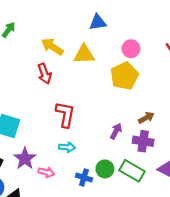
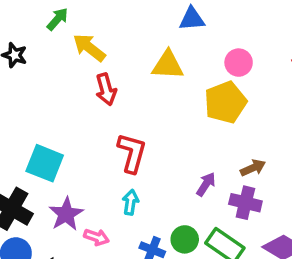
yellow arrow: (52, 47) -> (89, 48), moved
cyan arrow: (67, 147) -> (131, 202), turned -91

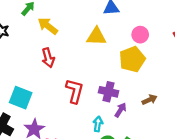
red arrow: (106, 89) -> (48, 58), moved
cyan arrow: (131, 202) -> (98, 124), moved
purple cross: (245, 203) -> (108, 92), moved

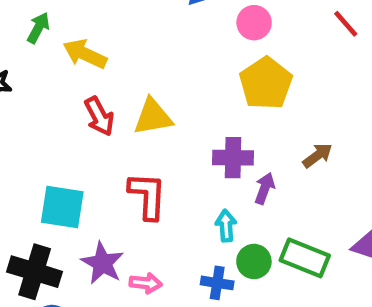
pink circle: (140, 35) -> (254, 23), moved
yellow triangle: (96, 36) -> (153, 117), moved
red L-shape: (75, 91) -> (148, 196), moved

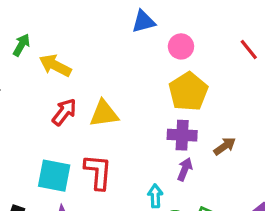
red arrow: (99, 116) -> (64, 112), turned -116
purple cross: (233, 158) -> (182, 135), moved
cyan square: (62, 207) -> (54, 176), moved

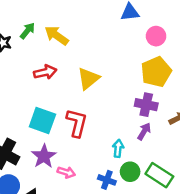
green arrow: (21, 45) -> (27, 31), moved
red arrow: (64, 112) -> (45, 72), moved, turned 30
yellow triangle: (104, 114) -> (88, 79), turned -40

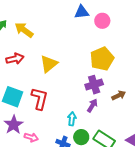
pink circle: (156, 36) -> (102, 21), moved
purple cross: (146, 105) -> (94, 85), turned -30

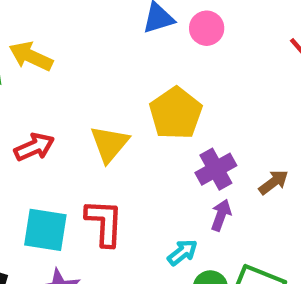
yellow arrow: (24, 30) -> (31, 56), moved
yellow pentagon: (102, 59) -> (176, 113), moved
cyan arrow: (72, 119) -> (182, 252), turned 56

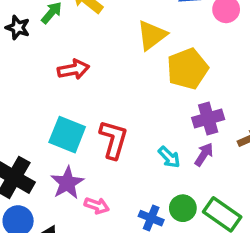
yellow triangle: (109, 144) -> (152, 35), moved
cyan arrow: (182, 252) -> (169, 157), moved, turned 70

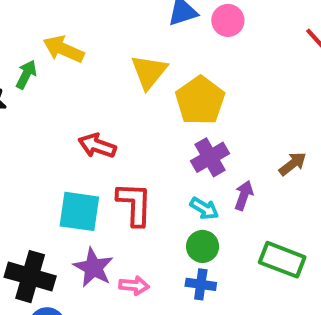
red arrow: (73, 69) -> (97, 146), moved, turned -136
purple cross: (208, 118) -> (210, 157), moved
green circle: (183, 208) -> (203, 246), moved

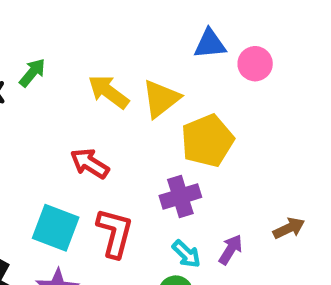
yellow arrow: (64, 49) -> (108, 92), moved
purple cross: (210, 157) -> (180, 196), moved

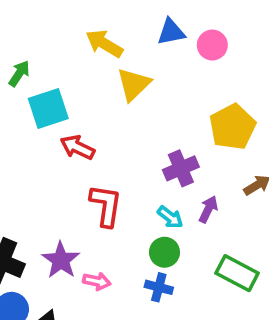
yellow arrow: (108, 92) -> (104, 44), moved
yellow pentagon: (207, 141) -> (232, 127), moved
purple cross: (180, 196) -> (181, 168), moved
cyan square: (56, 228) -> (48, 109), moved, turned -33

